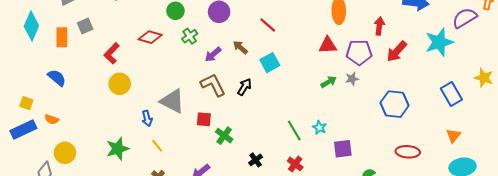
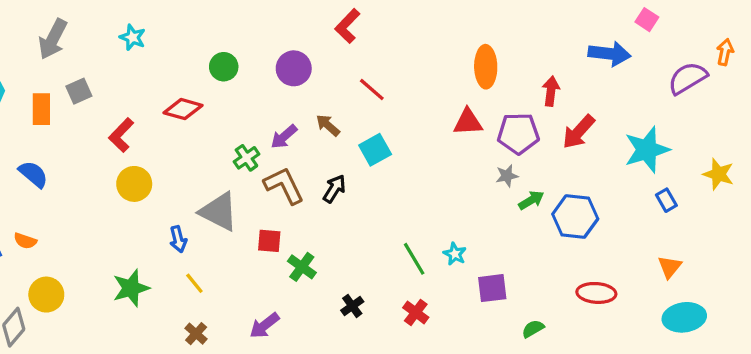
green cross: (190, 36) -> (246, 158), moved
cyan star: (439, 42) -> (647, 150), moved
green arrow: (329, 82) -> (531, 200), moved
blue rectangle: (451, 94) -> (666, 200), size x0.6

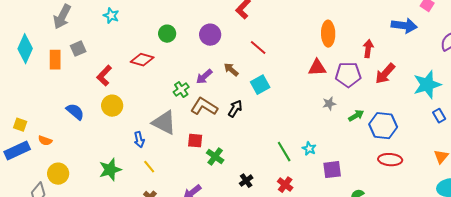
blue semicircle: (33, 174) -> (75, 112), moved
gray star: (507, 176) -> (329, 104), moved
brown L-shape: (284, 186) -> (204, 107), turned -32
red ellipse: (596, 293) -> (390, 160), moved

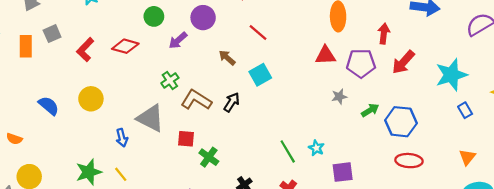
red L-shape: (104, 76) -> (85, 50), moved
purple arrow: (204, 77) -> (178, 40), moved
yellow line: (149, 167) -> (121, 174), moved

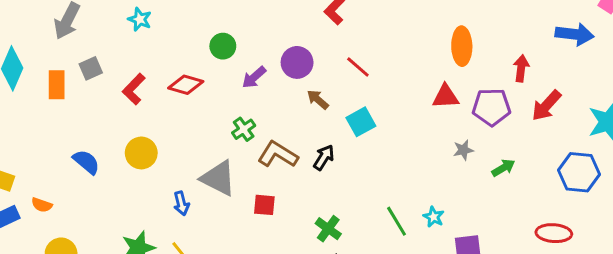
purple circle: (203, 18) -> (297, 62), moved
blue hexagon: (401, 122) -> (579, 172), moved
green cross: (209, 157) -> (328, 229), moved

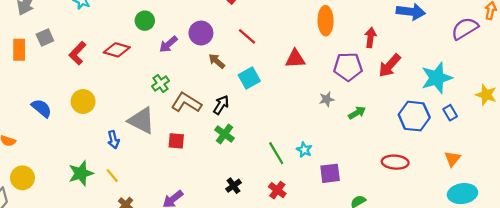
red triangle: (445, 97) -> (295, 59), moved
green cross: (328, 229) -> (225, 134), moved

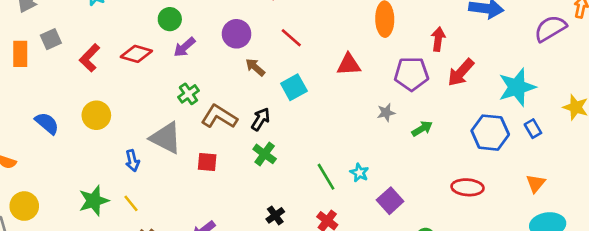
purple arrow: (168, 44) -> (184, 47), moved
purple square: (330, 173) -> (390, 201), turned -35

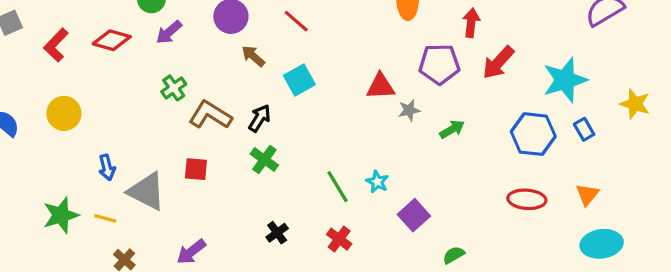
red triangle: (349, 65) -> (380, 86), moved
gray triangle: (166, 138) -> (147, 191), moved
red ellipse: (468, 187) -> (527, 199), moved
yellow line: (131, 203) -> (105, 218), turned -36

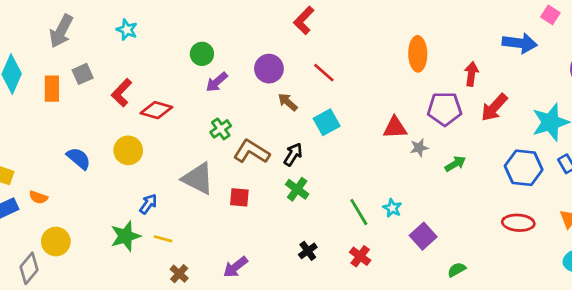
red diamond: (112, 40) -> (156, 110), moved
blue arrow: (107, 167) -> (148, 204), moved, turned -130
gray triangle: (147, 191) -> (198, 179), moved

